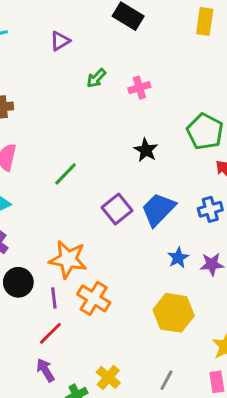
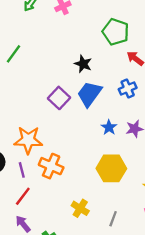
black star: (146, 150) -> (83, 64), moved
green line: (66, 174) -> (13, 54), moved
yellow cross: (108, 377) -> (80, 208), moved

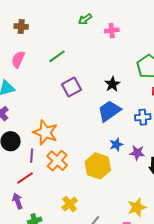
purple square: (59, 98) -> (72, 87), moved
yellow hexagon: (111, 168) -> (98, 166), moved

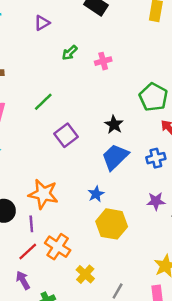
blue star: (116, 144) -> (96, 194), moved
orange cross: (57, 161) -> (58, 247), moved

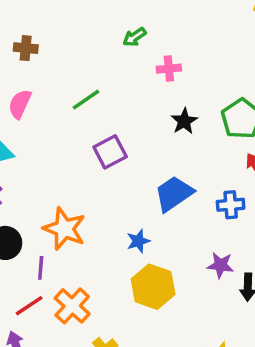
pink cross: (103, 61) -> (169, 69), moved
black star: (114, 125) -> (184, 121), moved

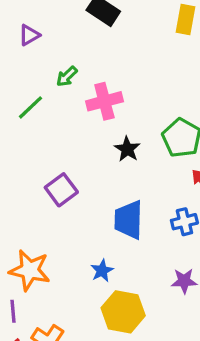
pink cross: (169, 69) -> (104, 101), size x1.5
green line: (86, 100) -> (30, 107), moved
blue trapezoid: (174, 194) -> (129, 220), turned -45

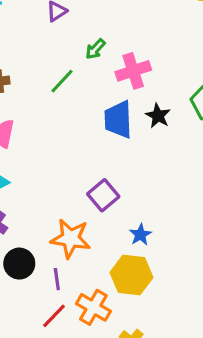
purple square: (61, 190) -> (103, 195), moved
blue trapezoid: (129, 220) -> (118, 120), moved
yellow hexagon: (123, 312) -> (131, 275), moved

